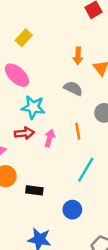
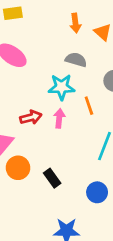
yellow rectangle: (24, 38) -> (13, 13), turned 49
cyan star: (33, 107) -> (61, 87), moved
black rectangle: (34, 190) -> (52, 178), turned 56

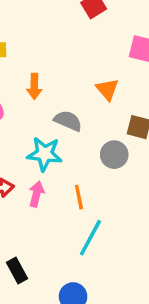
orange arrow: (75, 23) -> (34, 87), moved
orange line: (89, 106) -> (79, 197), moved

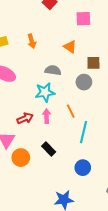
orange arrow: (34, 87) -> (32, 41), moved
black rectangle: (17, 270) -> (49, 149), moved

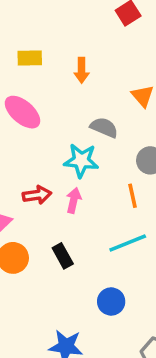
orange line: (71, 111) -> (132, 196), moved
cyan line: (83, 132) -> (128, 243), turned 40

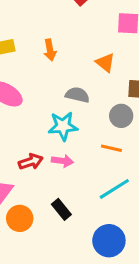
orange line: (132, 196) -> (111, 148), turned -55
pink arrow: (74, 200) -> (62, 161), turned 95
blue circle: (111, 301) -> (109, 241), size x1.4

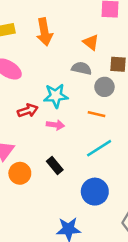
orange arrow: (50, 50) -> (44, 32), size x1.5
gray semicircle: (77, 95) -> (82, 68), moved
red arrow: (31, 162) -> (28, 111), moved

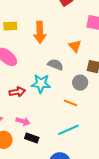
gray semicircle: (82, 68) -> (55, 65), moved
pink arrow: (55, 125) -> (23, 121), moved
black rectangle: (55, 166) -> (32, 138), turned -40

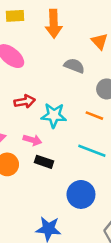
cyan star: (41, 84) -> (54, 115), moved
cyan line: (68, 130) -> (92, 151), turned 45

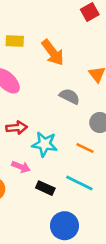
orange arrow: (54, 24) -> (53, 52), turned -40
black rectangle: (44, 162) -> (45, 188), moved

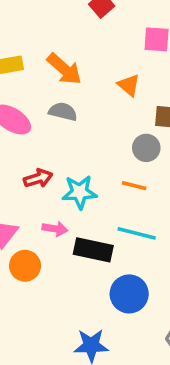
gray semicircle: (70, 96) -> (63, 112), moved
black rectangle: (45, 188) -> (93, 250), size x1.5

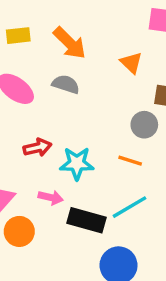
cyan line: (137, 233) -> (130, 207), turned -48

